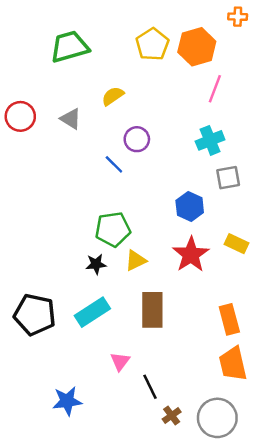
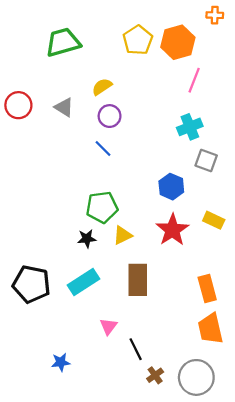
purple circle: (137, 139) -> (110, 116), moved
gray square: (228, 178) -> (206, 160), turned 30
blue star: (67, 401) -> (61, 362), size x0.7

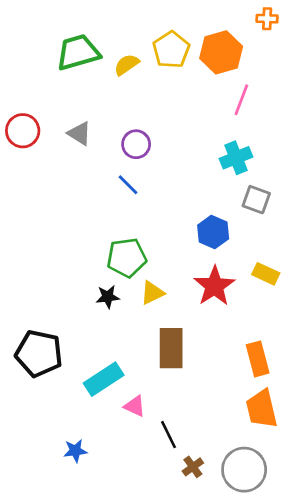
yellow semicircle: (102, 87) -> (127, 65), moved
cyan rectangle: (84, 282) -> (104, 379), moved
pink triangle: (108, 326) -> (135, 406), turned -42

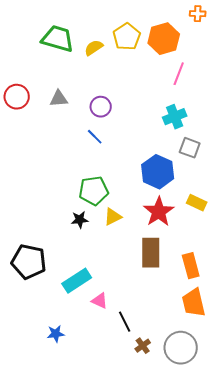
green trapezoid: (78, 52) -> (58, 39), turned 32
gray triangle: (79, 133) -> (59, 99), turned -36
blue hexagon: (213, 232) -> (158, 172), size x1.4
brown rectangle: (171, 348) -> (151, 253), moved

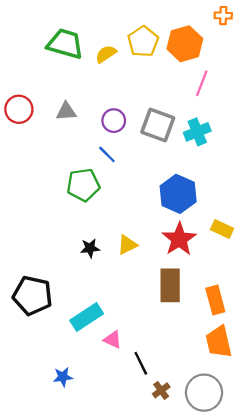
gray square: (190, 148) -> (158, 125), moved, size x1.4
green pentagon: (94, 191) -> (83, 185), moved

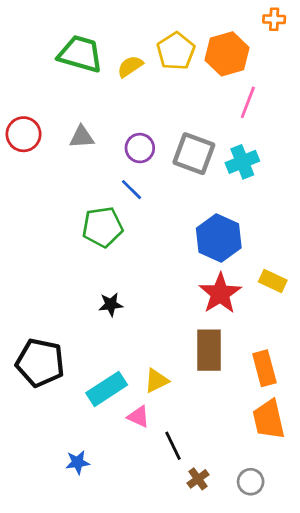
yellow triangle: (127, 245) -> (156, 381), moved
gray circle: (204, 393) -> (251, 482), size x0.6

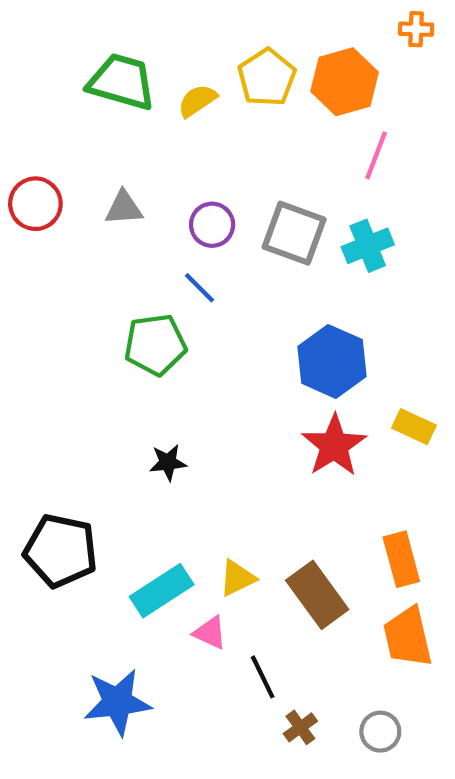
brown rectangle: (209, 350) -> (317, 595), moved, turned -36
blue star: (78, 462) -> (117, 702), size x1.8

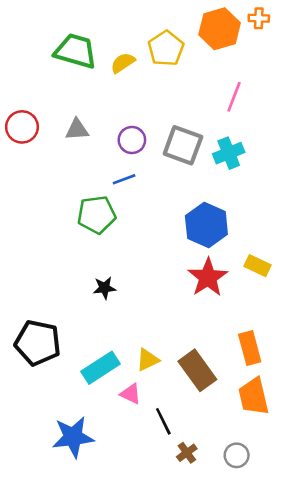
orange hexagon: (345, 82) -> (220, 29), moved
blue line: (199, 288) -> (124, 179), turned -65

